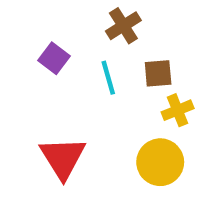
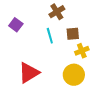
purple square: (54, 58) -> (16, 25), moved
red triangle: (63, 158) -> (29, 73), turned 30

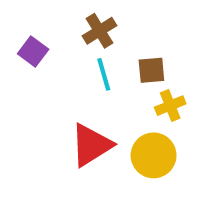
brown cross: (57, 12) -> (100, 31), moved
red triangle: (29, 73) -> (91, 145), moved

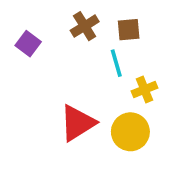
brown square: (151, 70) -> (129, 30), moved
cyan line: (104, 74) -> (116, 63), moved

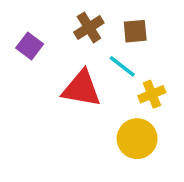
cyan line: (116, 63) -> (122, 66), turned -36
red triangle: (78, 123) -> (81, 89), moved, turned 42

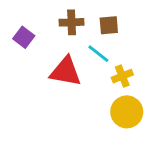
brown cross: (89, 27) -> (72, 22), turned 30
yellow circle: (137, 139) -> (127, 112), moved

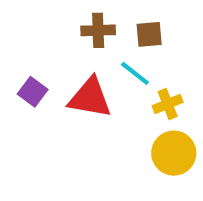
purple square: (24, 37) -> (33, 92), moved

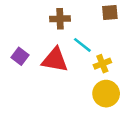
brown square: (149, 34) -> (110, 12), moved

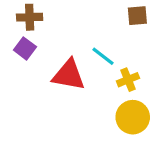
brown cross: (60, 19) -> (30, 17), moved
purple square: (20, 56) -> (25, 48), moved

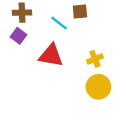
brown square: (137, 16) -> (80, 11), moved
cyan line: (103, 56) -> (59, 23), moved

